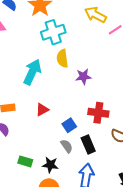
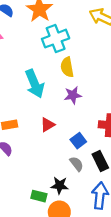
cyan arrow: (32, 72) -> (35, 84), turned 135
purple star: (83, 77) -> (73, 95), moved
green rectangle: (25, 161) -> (39, 196), moved

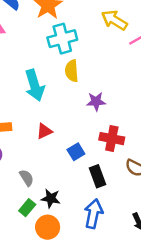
purple star: (73, 95) -> (96, 101), moved
gray semicircle: (77, 164) -> (27, 178), moved
green rectangle: (39, 196) -> (27, 208), turned -70

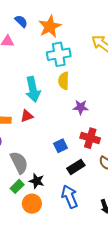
red triangle: (44, 131) -> (27, 116), moved
black rectangle: (98, 176) -> (76, 167), turned 72
gray semicircle: (27, 178) -> (19, 163), size x1.6
blue arrow: (93, 214) -> (70, 197), turned -40

